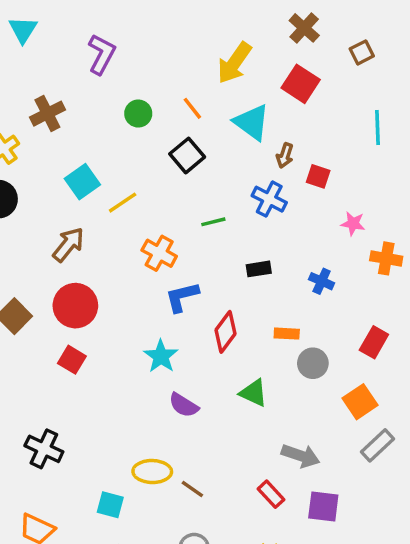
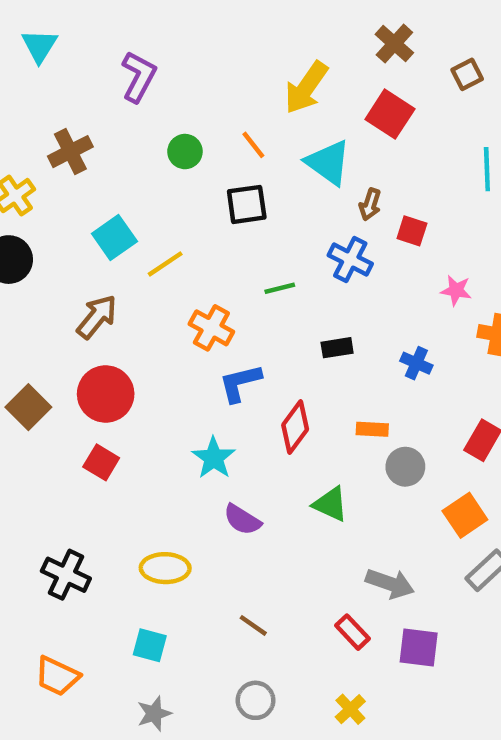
black square: (187, 155) -> (247, 204), turned 32
yellow ellipse: (152, 472) -> (165, 568), moved

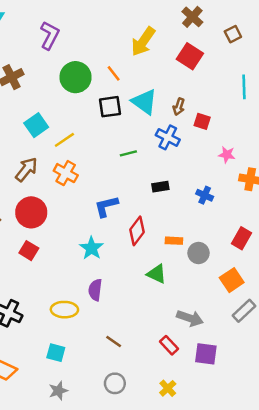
green circle: (185, 152) -> (76, 77), size x1.6
cyan triangle: (328, 163) -> (144, 102), moved
orange cross: (211, 328) -> (66, 173), moved
orange rectangle: (372, 429) -> (174, 241), moved
purple semicircle: (242, 520) -> (95, 290), moved, turned 65

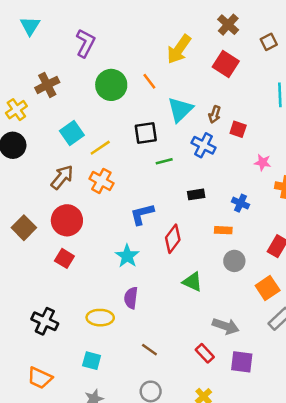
cyan triangle: (144, 102) -> (180, 110), turned 40
black square: (110, 107) -> (146, 133), moved
orange rectangle: (174, 241) -> (223, 230), moved

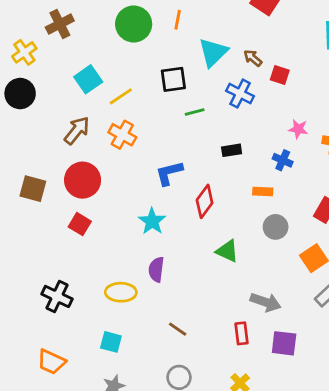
orange line: (149, 81) -> (178, 20), turned 49
brown arrow: (215, 114) -> (253, 58), turned 112
pink star: (263, 162) -> (298, 129), moved
brown square: (24, 228) -> (33, 189), turned -30
red rectangle: (205, 353) -> (241, 333), turned 36

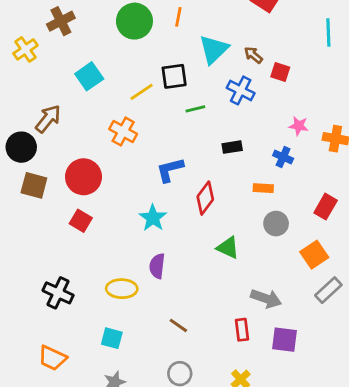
black circle: (20, 94) -> (21, 147), moved
yellow line: (121, 96) -> (142, 92), moved
brown arrow: (77, 130) -> (48, 119), moved

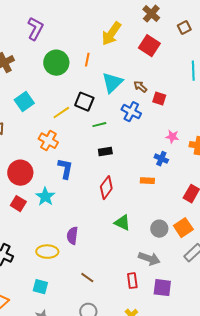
black square: (174, 76) -> (84, 102), turned 30
black rectangle: (232, 147) -> (105, 152), moved
blue L-shape: (170, 170) -> (65, 169), moved, turned 115
cyan star: (153, 218) -> (45, 197), moved
gray circle: (276, 224) -> (159, 229), moved

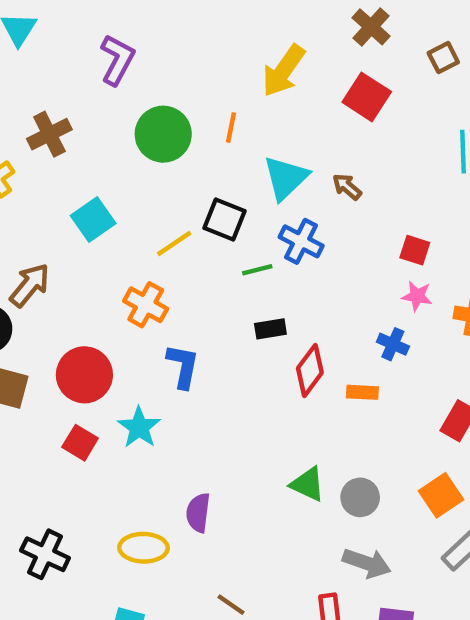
red square: (159, 99) -> (415, 250), moved
blue cross: (131, 112) -> (301, 241), moved
red diamond: (106, 188) -> (310, 370), moved
gray circle: (159, 229) -> (360, 497), moved

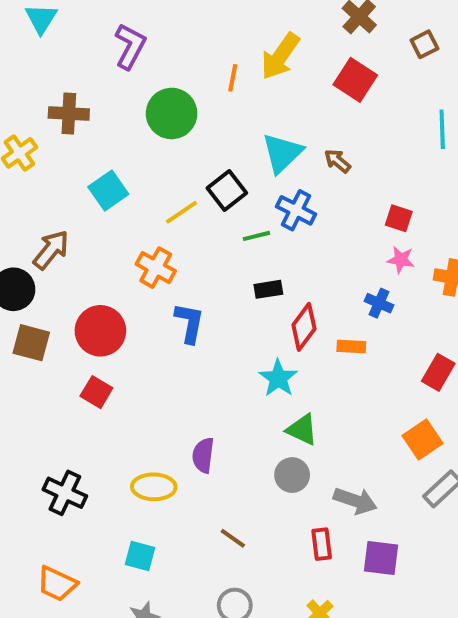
orange line: (231, 128) -> (233, 78), moved
brown cross: (49, 134) -> (69, 113), turned 30
black square: (224, 219) -> (227, 191), turned 30
cyan star: (139, 427) -> (278, 378), moved
gray circle: (360, 497) -> (292, 475), moved

